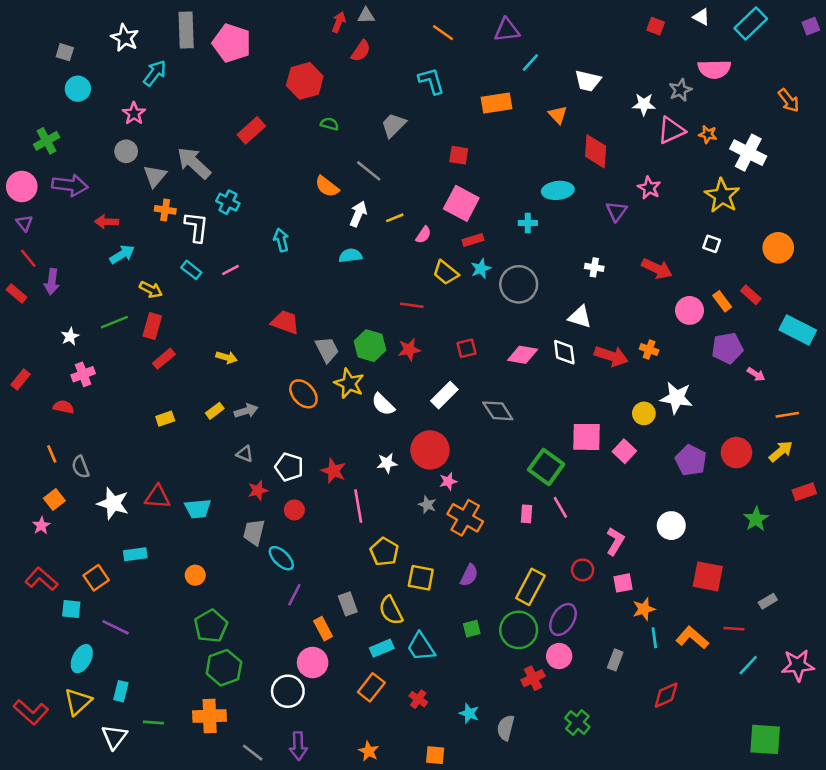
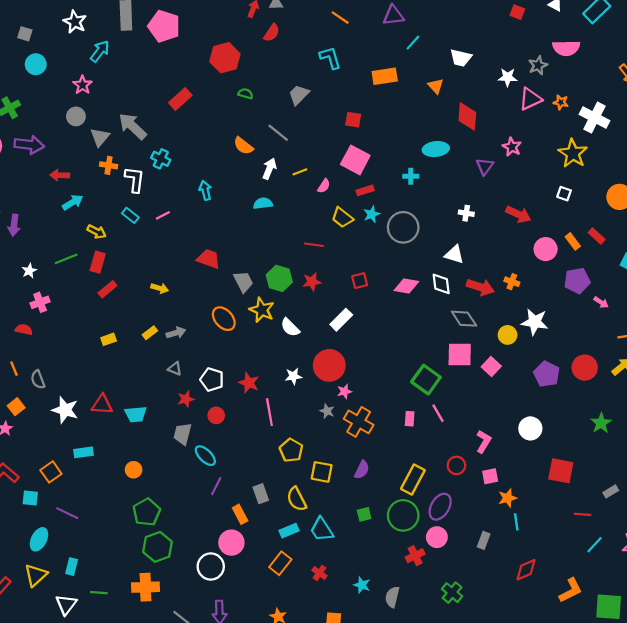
gray diamond: (498, 411) -> (464, 319), moved
orange L-shape: (692, 638) -> (571, 590), moved, turned 112

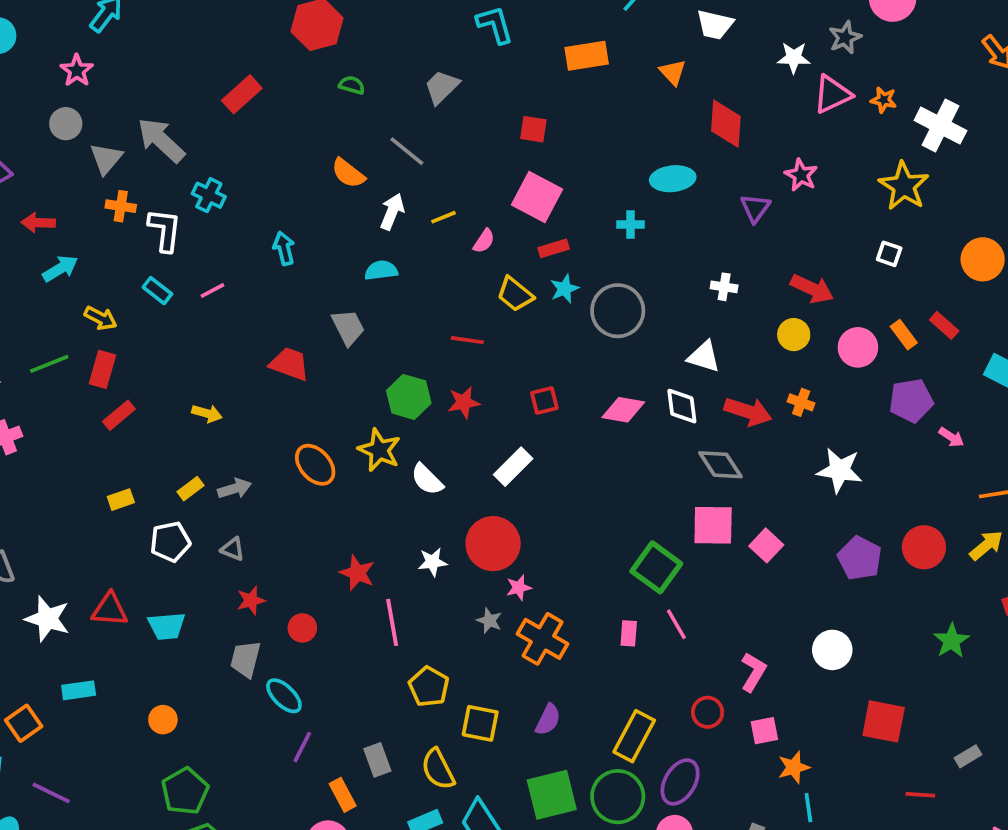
gray trapezoid: (243, 282) -> (348, 327), moved
yellow circle: (508, 335) -> (794, 335), moved
white pentagon: (212, 380) -> (170, 542), moved, turned -30
green square: (364, 514) -> (552, 795), size x2.0

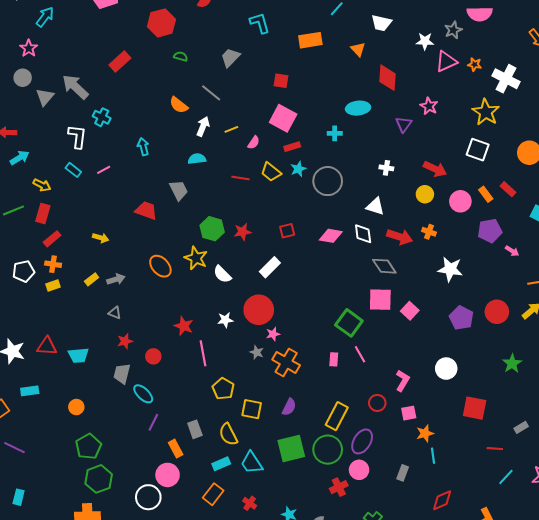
orange cross: (121, 206) -> (53, 264), moved
white square: (889, 254) -> (478, 150), size x1.6
red line: (467, 340) -> (240, 178), moved
white pentagon: (170, 542) -> (24, 271), moved

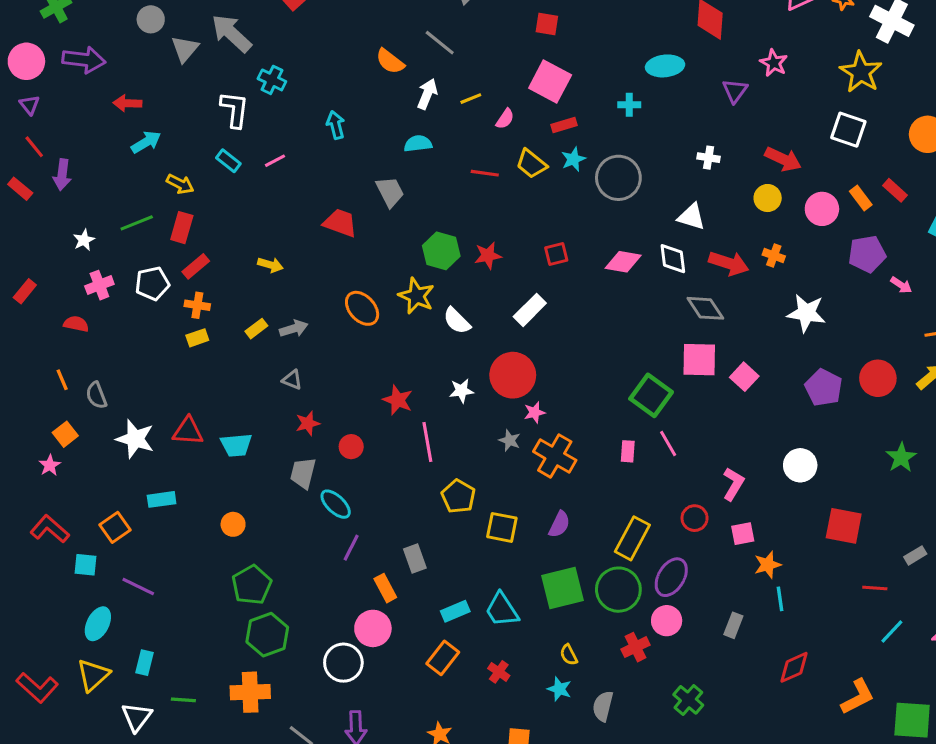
white pentagon: (24, 271) -> (152, 283), moved
yellow semicircle: (228, 434) -> (569, 655), moved, size x0.6

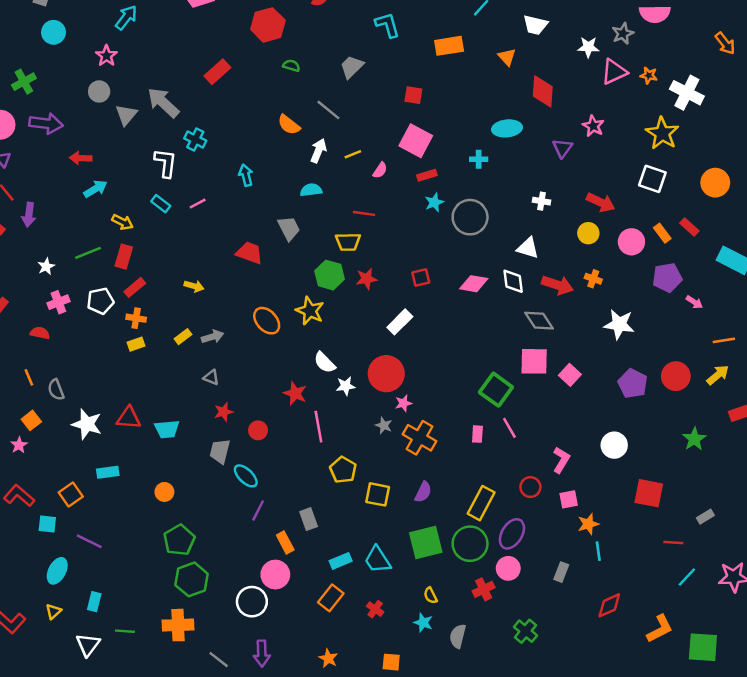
yellow trapezoid: (531, 164) -> (348, 242), moved, turned -40
white semicircle: (457, 321) -> (325, 363), moved
yellow triangle: (93, 675) -> (54, 611), size x0.6

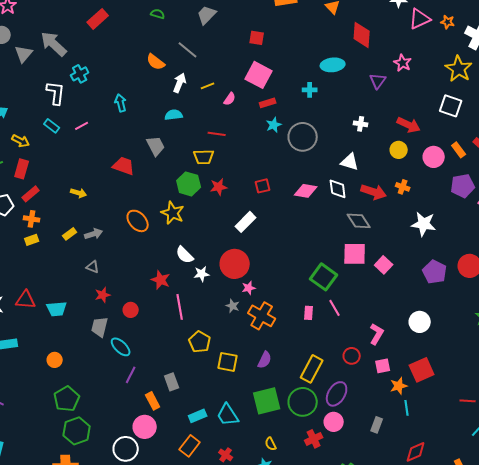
cyan cross: (195, 140) -> (80, 74), turned 36
red square: (649, 493) -> (422, 370), moved, turned -35

